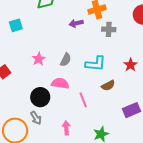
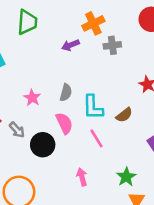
cyan L-shape: (96, 64) -> (93, 107), moved, turned 95
pink semicircle: (60, 83) -> (64, 123), turned 66
gray arrow: (36, 118) -> (17, 130), moved

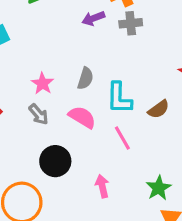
gray cross: (112, 45) -> (131, 23), moved
pink semicircle: (64, 123) -> (82, 117), turned -35
gray arrow: (17, 130) -> (39, 114), moved
black circle: (43, 145) -> (55, 161), moved

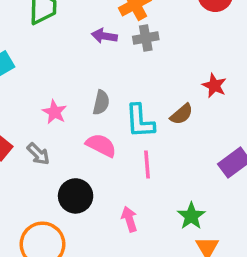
purple arrow: (93, 18) -> (104, 36), turned 35
brown semicircle: (159, 109) -> (182, 114), moved
gray arrow: (39, 114) -> (38, 154), moved
pink line: (122, 138) -> (147, 164), turned 30

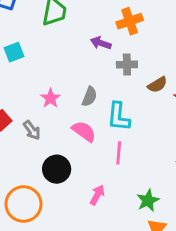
gray cross: (146, 38) -> (127, 65), moved
brown semicircle: (182, 114) -> (157, 85), moved
pink arrow: (129, 219) -> (97, 195), turned 36

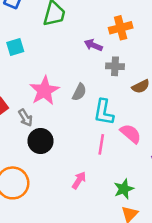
pink star: (50, 98) -> (44, 91), size x1.6
pink semicircle: (84, 131) -> (131, 134), moved
black circle: (57, 169) -> (41, 141), moved

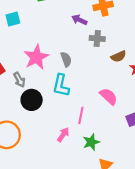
gray semicircle: (79, 92) -> (66, 59), turned -48
cyan L-shape: (104, 112) -> (61, 85), moved
pink line: (101, 144) -> (81, 115), moved
green star: (124, 189) -> (91, 142), moved

